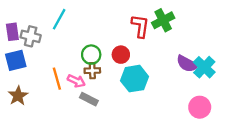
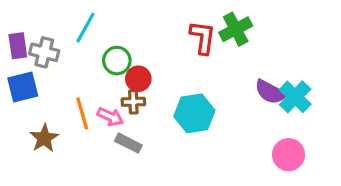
green circle: (91, 55) -> (117, 61), moved
red circle: (121, 55) -> (138, 79), moved
brown star: (18, 96) -> (44, 138), moved

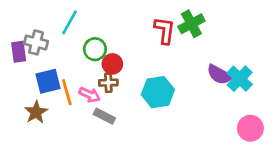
purple rectangle: (18, 46) -> (19, 52), moved
blue square: (23, 87) -> (48, 81), moved
pink circle: (289, 155) -> (250, 128), moved

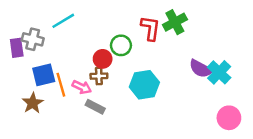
cyan line: (70, 22) -> (63, 21), turned 30
green circle: (95, 49) -> (121, 45), moved

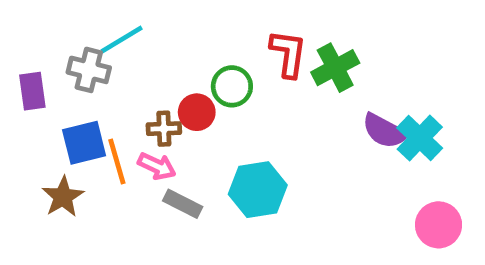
green cross: (175, 22) -> (335, 68), moved
gray cross: (33, 39) -> (89, 70), moved
brown cross: (99, 76) -> (164, 129), moved
cyan hexagon: (144, 85) -> (258, 190), moved

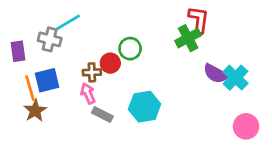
red L-shape: (288, 54) -> (199, 20), moved
orange line: (117, 161) -> (30, 88), moved
pink arrow: (157, 166) -> (88, 93), turned -138

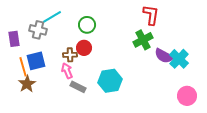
green cross: (188, 38) -> (143, 40), moved
green circle: (130, 49) -> (87, 25), moved

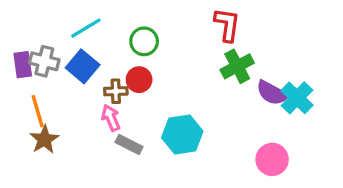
red L-shape: (151, 15) -> (227, 25), moved
gray cross: (38, 30) -> (44, 61), moved
blue square: (36, 61) -> (83, 66), moved, turned -36
pink circle: (187, 96) -> (272, 159), moved

